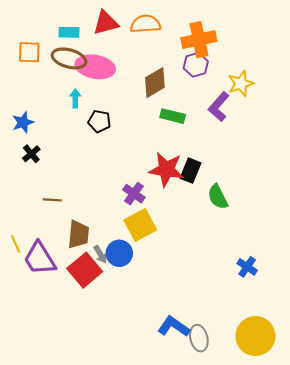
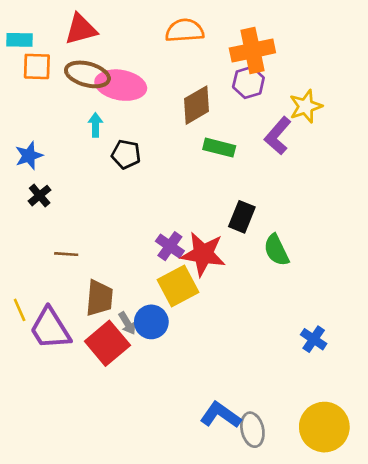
red triangle: (106, 23) -> (81, 29), moved
cyan rectangle: (69, 32) -> (20, 40), moved
red star: (166, 169) -> (203, 254), moved

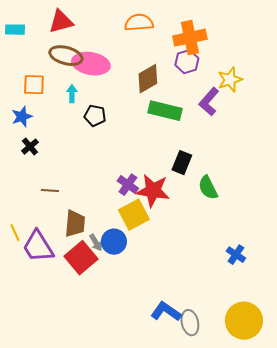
orange square: (37, 66) -> (34, 85), moved
green rectangle: (219, 148) -> (165, 111), size x1.4

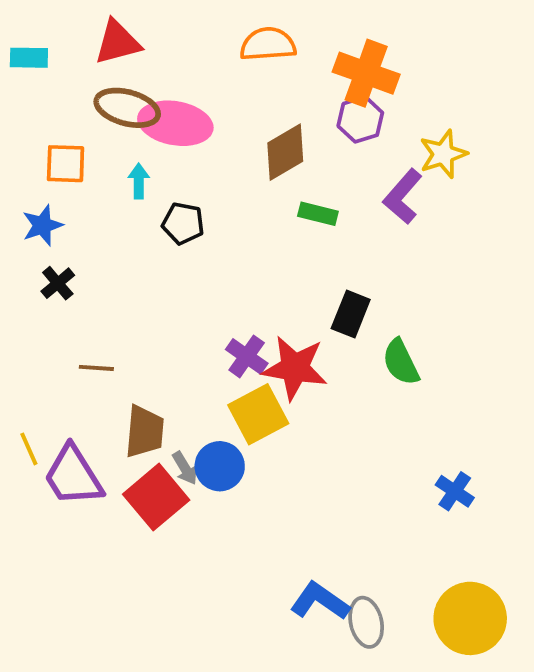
orange cross: (190, 38) -> (366, 73), turned 32
green rectangle: (165, 111) -> (318, 214), size x0.6

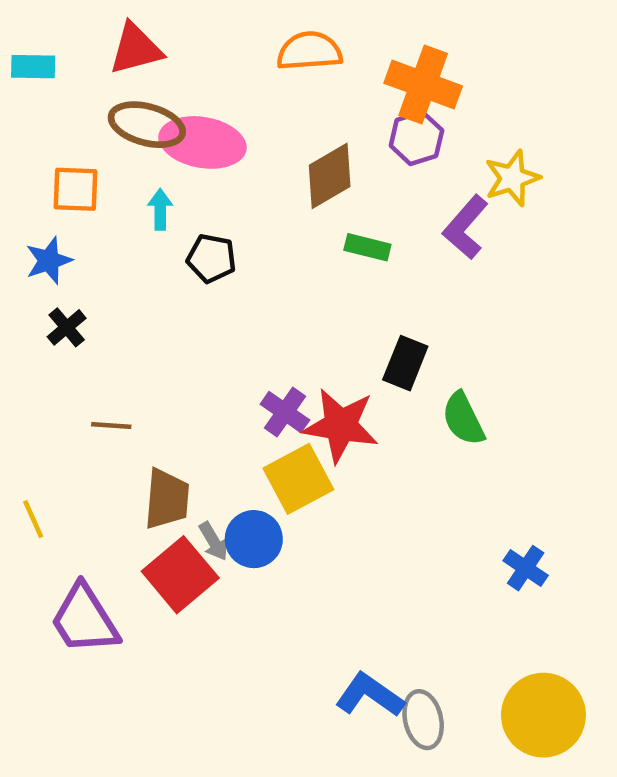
purple trapezoid: (73, 476) -> (84, 619), moved

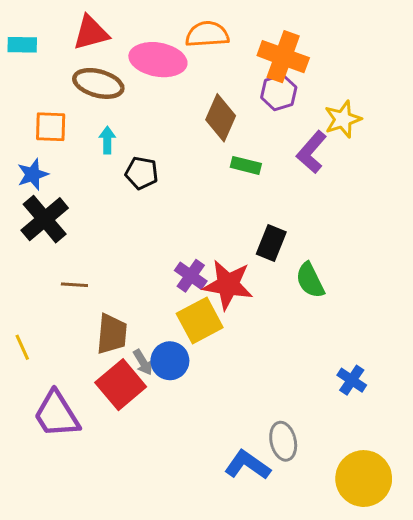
pink ellipse: (203, 142) -> (158, 60), moved
brown diamond: (330, 176) -> (221, 118), turned -36
black cross: (67, 327) -> (45, 219), size x1.8
gray ellipse: (423, 720) -> (283, 441), moved

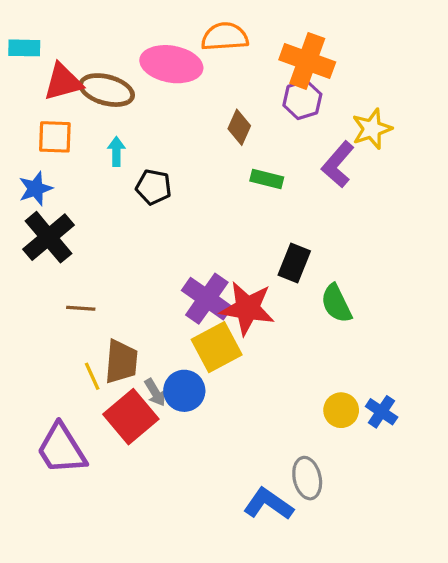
red triangle: (91, 33) -> (63, 82), moved
brown diamond: (221, 118) -> (239, 127), size x0.7
purple cross: (191, 276) -> (207, 299), size x1.4
yellow line: (22, 347) -> (92, 376), moved
yellow circle: (364, 479) -> (341, 410), moved, size x0.6

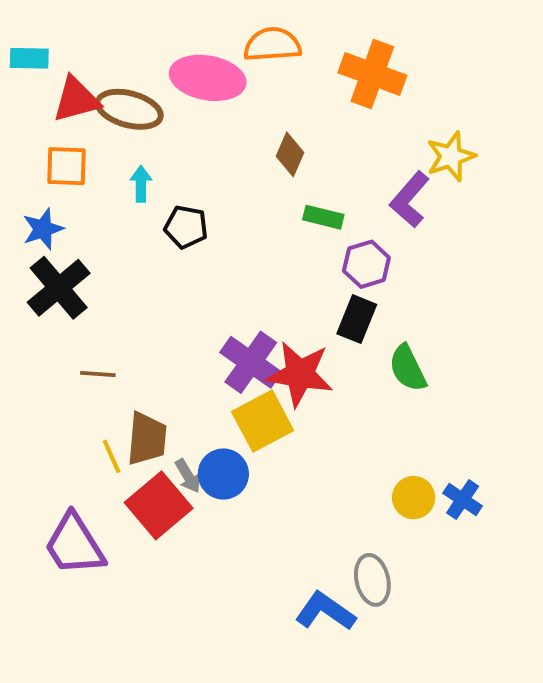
purple hexagon: (302, 100) -> (366, 264), moved

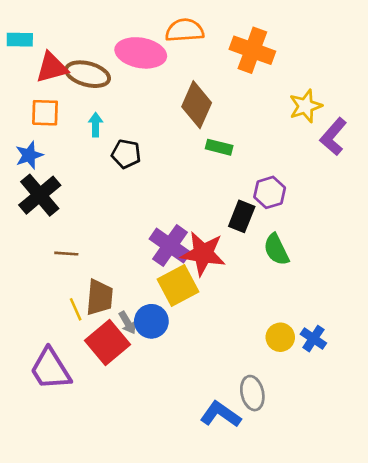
brown diamond: (290, 154) -> (197, 105), size x1.6
purple L-shape: (410, 199) -> (333, 137), moved
purple hexagon: (366, 264) -> (270, 192), moved

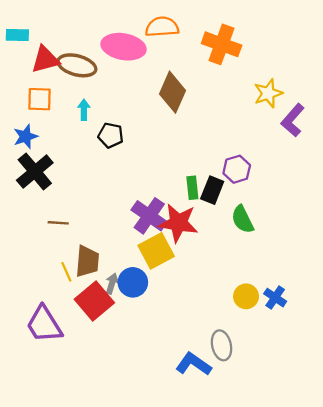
green rectangle: (219, 147) -> (192, 188), moved, turned 70
gray arrow: (127, 323) -> (112, 284), turned -132

